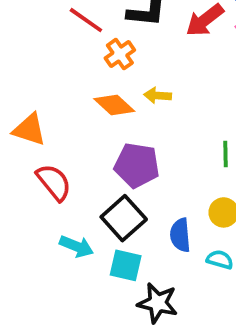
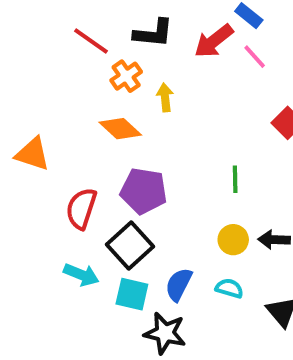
yellow arrow: (158, 96) -> (165, 97), moved, turned 80
red semicircle: (54, 182) -> (81, 208), moved, turned -123
blue semicircle: (180, 235) -> (179, 284), moved, turned 32

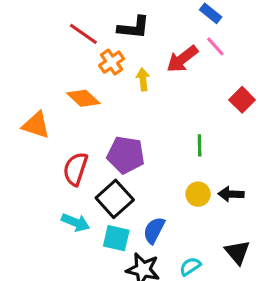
red arrow: (214, 41) -> (182, 59), moved
orange diamond: (120, 129) -> (83, 98), moved
cyan semicircle: (229, 288) -> (190, 266), moved, turned -50

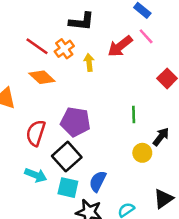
red line: (83, 34) -> (37, 46), moved
yellow circle: (198, 194) -> (142, 153), moved
black arrow: (231, 194) -> (161, 137), moved, turned 126
black triangle: (237, 252) -> (163, 199), turned 35

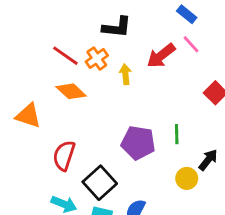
purple pentagon: (75, 122) -> (138, 143), moved

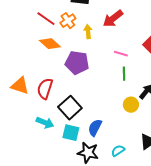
pink line: (191, 44) -> (121, 54), moved, turned -32
orange triangle: (28, 116) -> (20, 86), moved
purple pentagon: (138, 143) -> (77, 63), moved

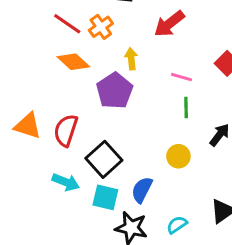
yellow arrow: (88, 32) -> (131, 59), moved
purple pentagon: (77, 63) -> (114, 91), turned 30
yellow circle: (131, 105) -> (178, 156), moved

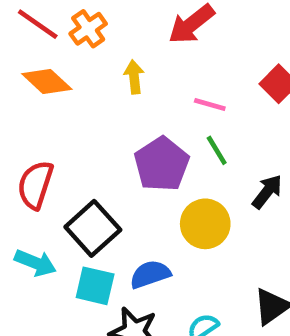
purple pentagon: (114, 91) -> (162, 164), moved
green line: (186, 108) -> (217, 150), turned -30
yellow circle: (178, 156) -> (205, 224), size x1.4
blue semicircle: (142, 190) -> (150, 274), turned 44

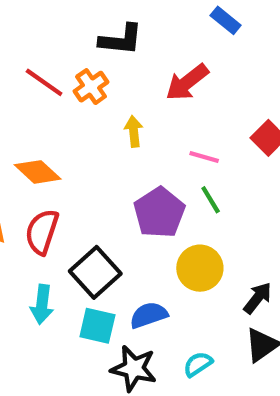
orange diamond: (47, 82) -> (38, 172), moved
black arrow: (267, 192) -> (258, 298), moved
cyan arrow: (35, 263) -> (42, 304), turned 75

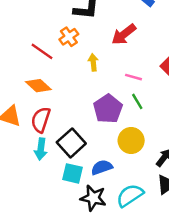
red line: (44, 82) -> (42, 51), moved
cyan arrow: (42, 304) -> (41, 149), moved
cyan semicircle: (198, 364) -> (130, 195), size x1.6

